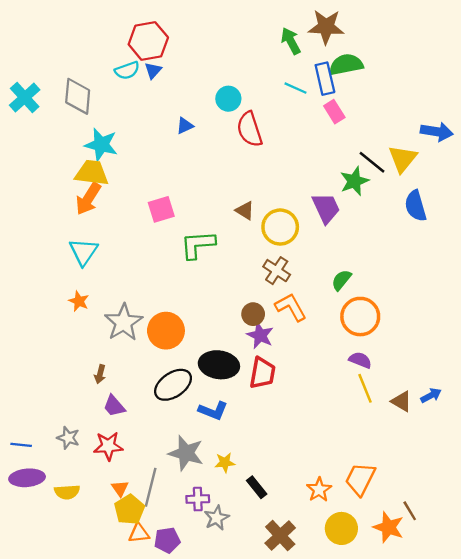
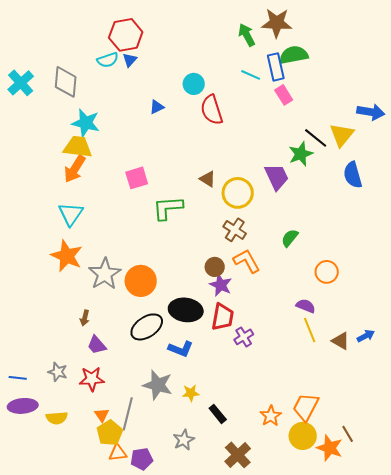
orange star: (79, 301) -> (67, 256), size x1.8
orange circle: (360, 317) -> (327, 272), moved, size x0.7
purple cross: (198, 499) -> (244, 337), moved, turned -30
yellow circle: (341, 528) -> (303, 436), moved

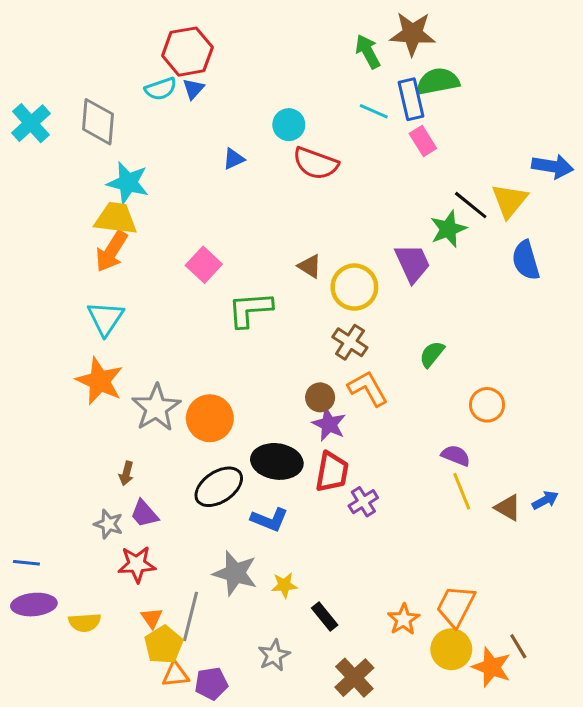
red semicircle: (212, 110) -> (316, 163), turned -52
pink square: (137, 178) -> (204, 265), turned -30
gray star: (58, 372) -> (108, 524), moved

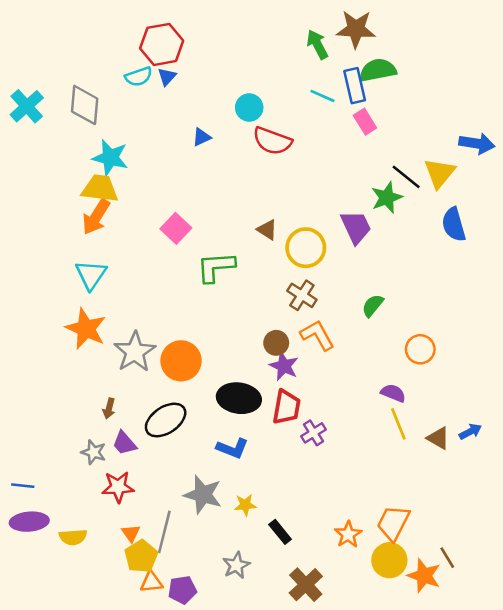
black ellipse: (219, 487) -> (166, 420), moved

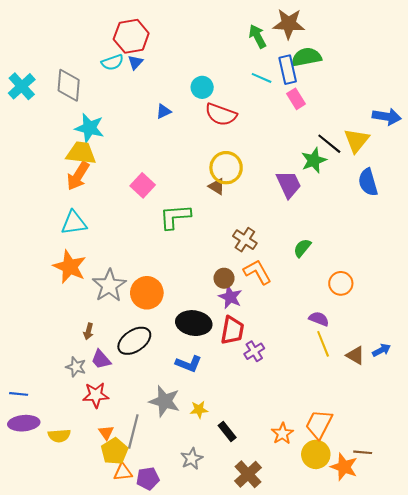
yellow circle: (306, 248) -> (226, 168), moved
cyan triangle: (91, 275) -> (74, 223), turned 48
brown line: (447, 558) -> (363, 452), turned -54

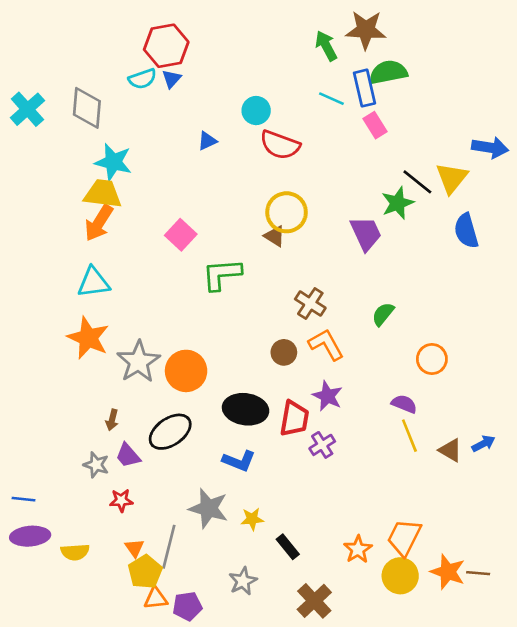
purple star: (230, 297) -> (327, 396), moved
red star: (96, 395) -> (121, 500), size x0.7
brown line: (363, 452) -> (478, 573), moved
orange star: (344, 467) -> (448, 572), moved

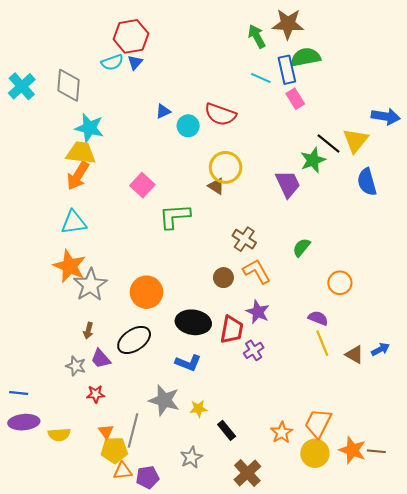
cyan circle: (256, 111) -> (188, 126), moved
gray star: (138, 362) -> (90, 285), moved
yellow pentagon: (145, 572) -> (114, 450), turned 30

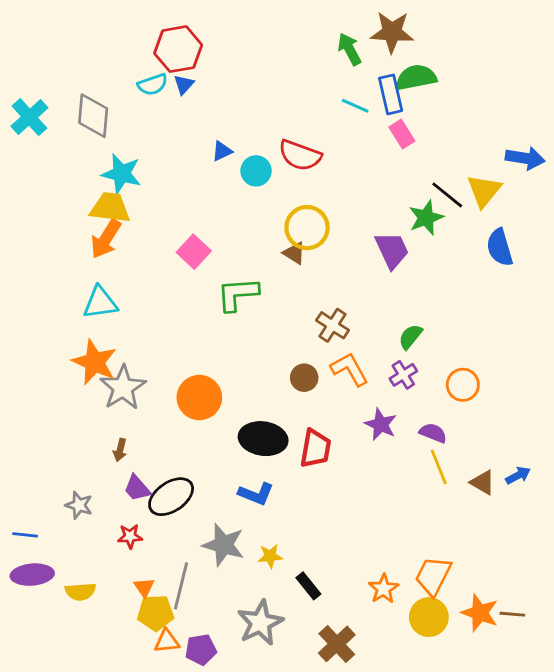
purple star: (258, 312) -> (381, 424), moved
black ellipse: (134, 340) -> (171, 497), moved
purple cross: (254, 350) -> (403, 375), moved
gray star: (76, 366) -> (79, 505), moved
gray star: (191, 457) -> (260, 623), size x1.5

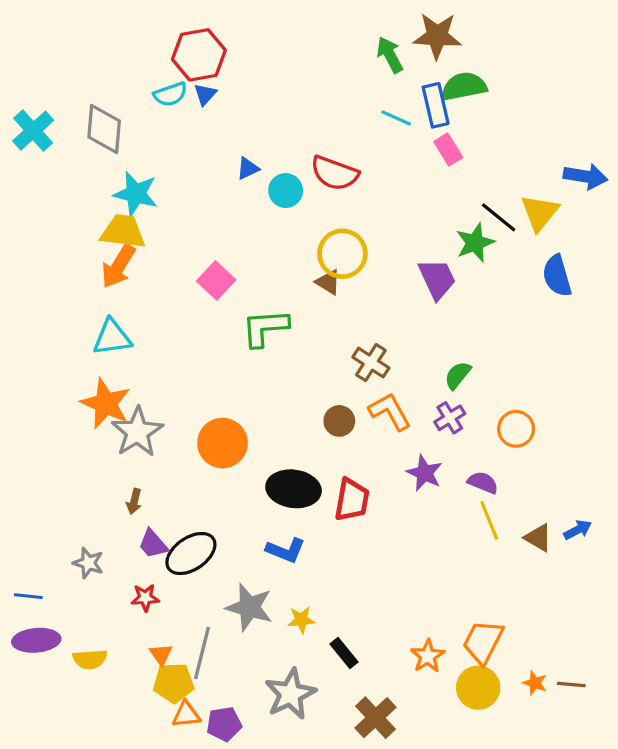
orange star: (480, 613) -> (535, 683), size x0.6

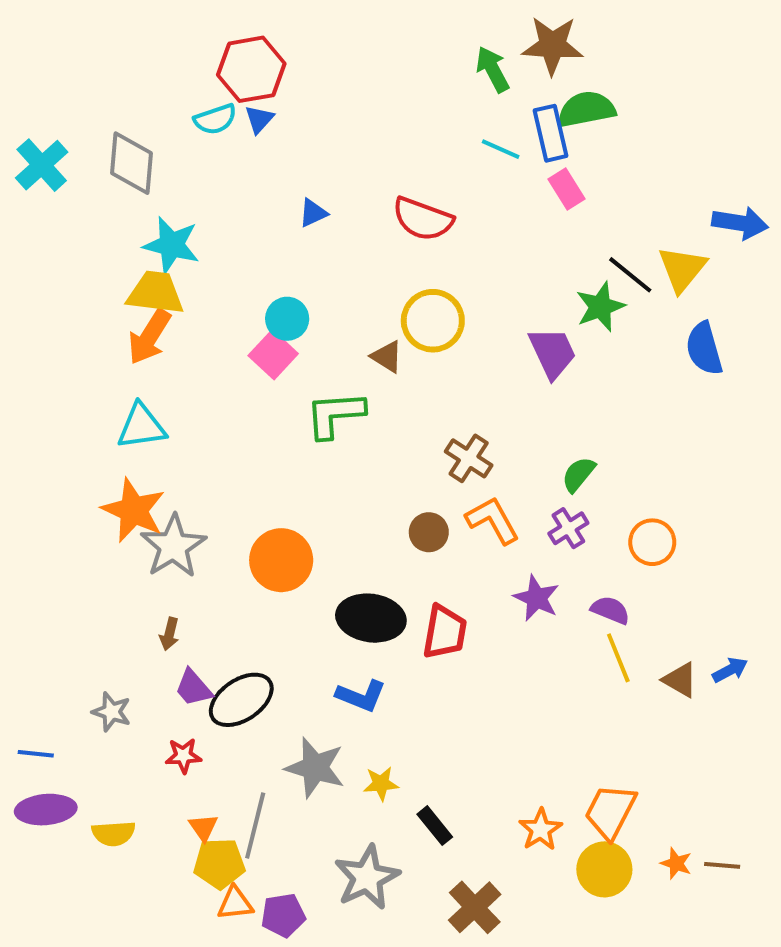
cyan circle: (286, 191) -> (287, 319), moved
brown triangle: (328, 282) -> (387, 357), moved

